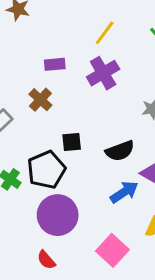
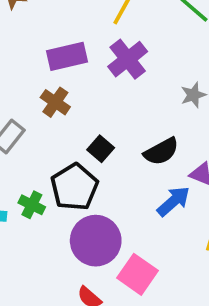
purple rectangle: (55, 64) -> (67, 56), size x1.5
black square: (72, 142) -> (101, 149), turned -36
pink square: (112, 250) -> (137, 274), moved

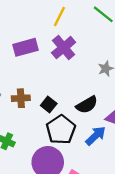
brown cross: (55, 102) -> (21, 98), moved, turned -36
black pentagon: (74, 187) -> (61, 130), moved

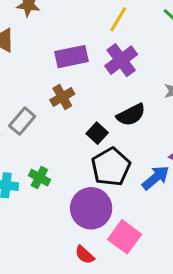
brown cross: (21, 98) -> (62, 97), moved, turned -30
black semicircle: (87, 105) -> (131, 115), moved

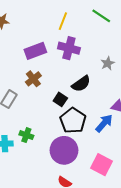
purple cross: (121, 60) -> (69, 48), turned -30
pink square: (125, 237) -> (102, 165), moved

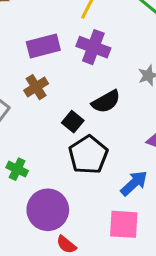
blue arrow: (104, 123) -> (134, 183), moved
purple circle: (64, 150) -> (48, 210), moved
pink square: (102, 165) -> (124, 224), turned -30

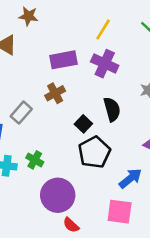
black semicircle: (106, 102) -> (112, 109), turned -80

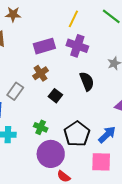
black square: (83, 124) -> (55, 96), moved
black pentagon: (94, 152) -> (77, 134), moved
green cross: (35, 160) -> (41, 127), moved

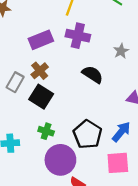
black semicircle: (87, 81) -> (93, 74), turned -30
gray rectangle: (15, 91) -> (15, 82), moved
black square: (55, 96) -> (41, 97), moved, size x1.5

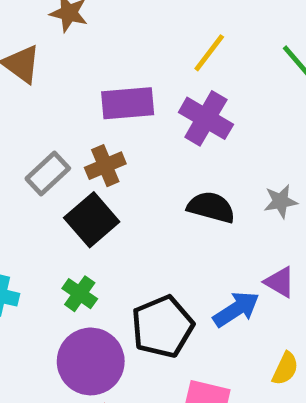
gray star: (121, 51) -> (281, 201), moved
black semicircle: (93, 74) -> (211, 207), turned -35
blue arrow: (121, 132) -> (236, 309), moved

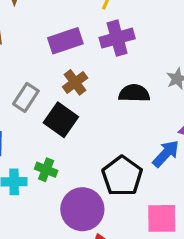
purple cross: (206, 118) -> (117, 38), turned -32
brown cross: (105, 166) -> (75, 82), moved
green cross: (80, 294) -> (46, 170), moved

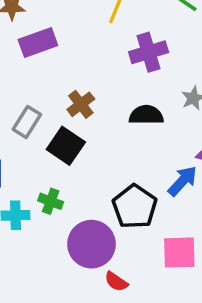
purple cross: (117, 38) -> (149, 52), moved
purple rectangle: (65, 41) -> (38, 43), moved

